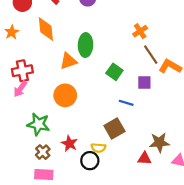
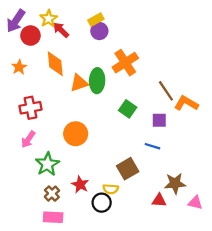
orange cross: (140, 31) -> (125, 63), moved, size x1.6
orange triangle: (68, 61) -> (79, 83), moved
pink arrow: (20, 89) -> (28, 139), moved
blue line: (126, 103) -> (152, 146), moved
green star: (38, 124) -> (47, 164), turned 30

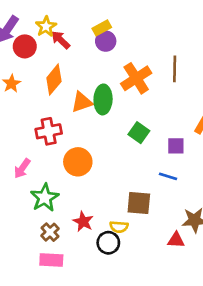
orange diamond: (55, 64) -> (54, 80), turned 45
brown line: (166, 91) -> (175, 69), moved, turned 35
red cross: (30, 108) -> (49, 131), moved
brown square: (128, 169) -> (139, 203), turned 35

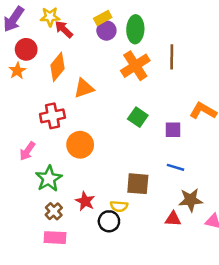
yellow star: (46, 27) -> (50, 17), turned 30
red circle: (25, 46) -> (26, 49), moved
green ellipse: (103, 99) -> (135, 29), moved
blue line: (168, 176) -> (175, 167), moved

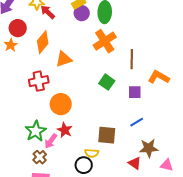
brown line: (172, 57) -> (132, 59), moved
pink arrow: (27, 151) -> (51, 141), moved
blue line: (175, 167) -> (137, 122), turned -48
red star: (85, 201) -> (65, 130), moved
red triangle: (173, 219) -> (135, 163), turned 32

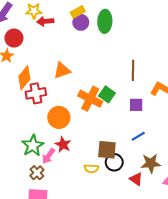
red arrow: (48, 12) -> (45, 21), turned -49
orange cross: (105, 41) -> (90, 99), moved, turned -30
orange diamond: (43, 42) -> (24, 78), moved
black circle: (84, 165) -> (114, 162), moved

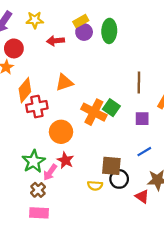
red arrow: (45, 21) -> (56, 41), moved

